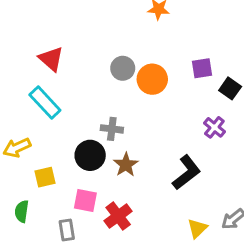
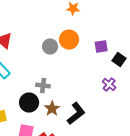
orange circle: (152, 79) -> (69, 40), moved
black L-shape: (186, 172) -> (76, 114), moved

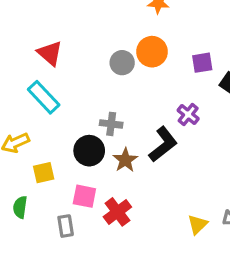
purple cross: (109, 85) -> (188, 114), moved
black L-shape: (76, 114) -> (163, 144), moved

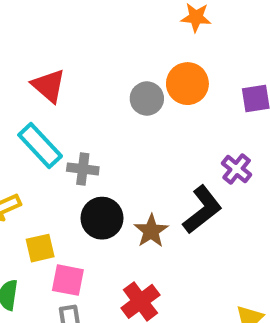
gray cross: (111, 124) -> (83, 169), moved
pink square: (84, 196) -> (68, 280), moved

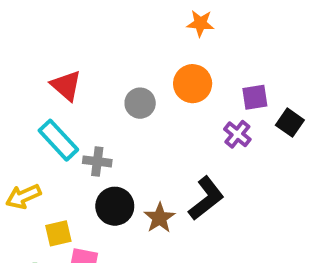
gray circle: (147, 99) -> (140, 103), moved
purple cross: (237, 169) -> (237, 134), moved

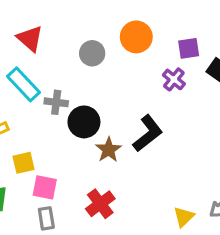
black circle: (115, 206) -> (84, 122), moved

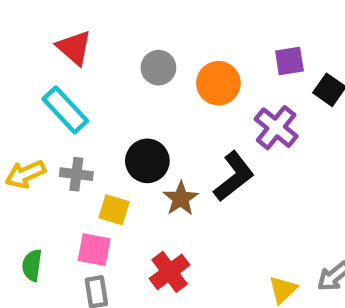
orange circle: (136, 37) -> (218, 83), moved
purple cross: (174, 79) -> (276, 128), moved, size x1.4
gray cross: (56, 102) -> (76, 174), moved
yellow square: (23, 163) -> (114, 210), moved, turned 30

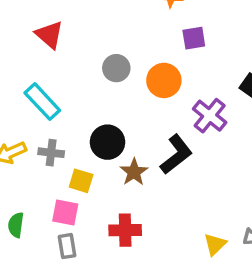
red triangle: (74, 48) -> (49, 35), moved
purple square: (289, 61) -> (194, 38), moved
red cross: (170, 272) -> (125, 230), turned 36

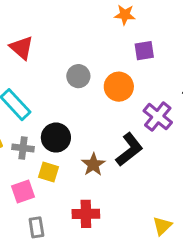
black circle: (107, 142) -> (56, 138), moved
pink square: (65, 213) -> (23, 191), moved, turned -30

